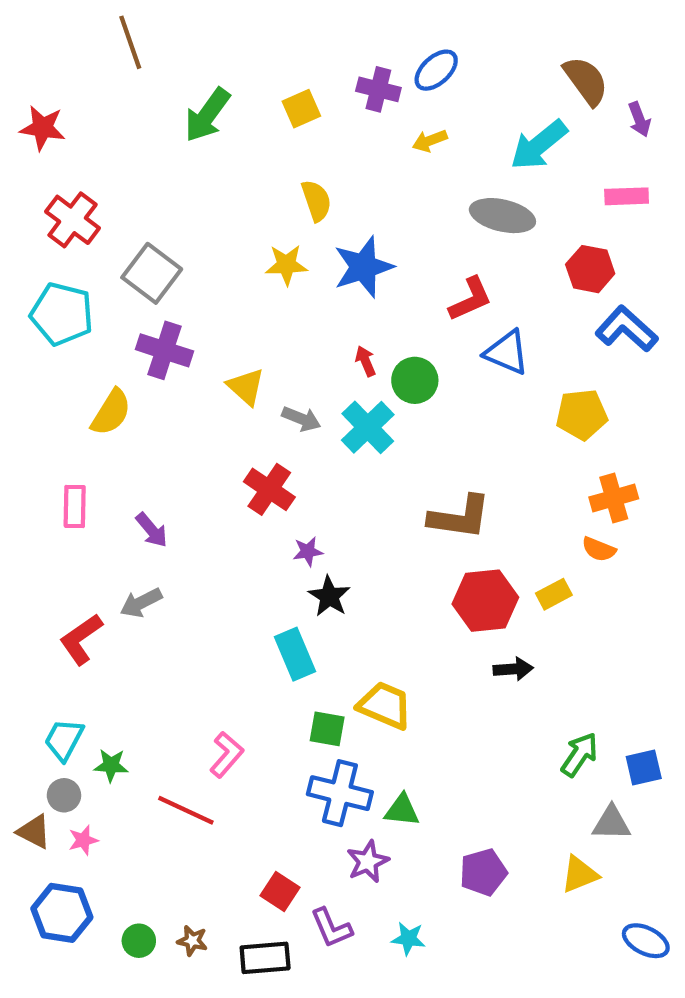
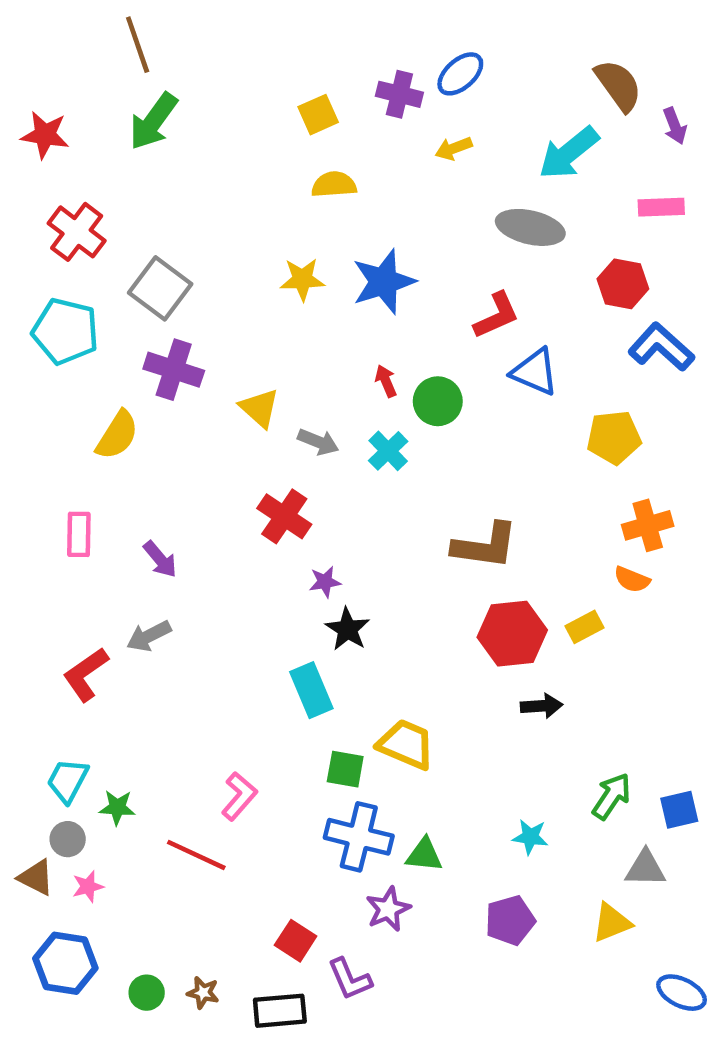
green arrow: (207, 115) -> (153, 121), moved
yellow semicircle: (316, 201) -> (334, 185), moved, turned -75
cyan cross: (368, 427) -> (388, 451), size x0.7
cyan star: (408, 939) -> (530, 837), moved

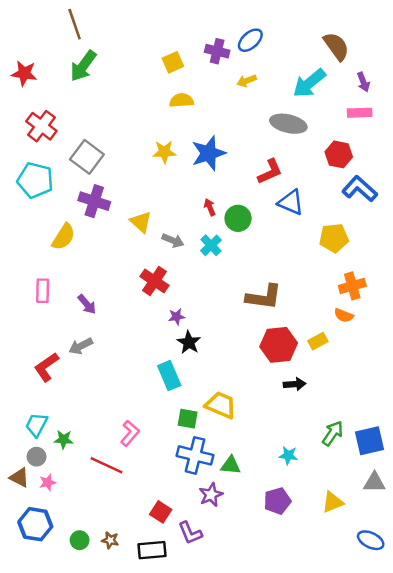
purple arrow: (675, 126) -> (363, 82), moved
blue square: (679, 810) -> (369, 441), size x1.4
gray triangle: (645, 868) -> (374, 482), moved

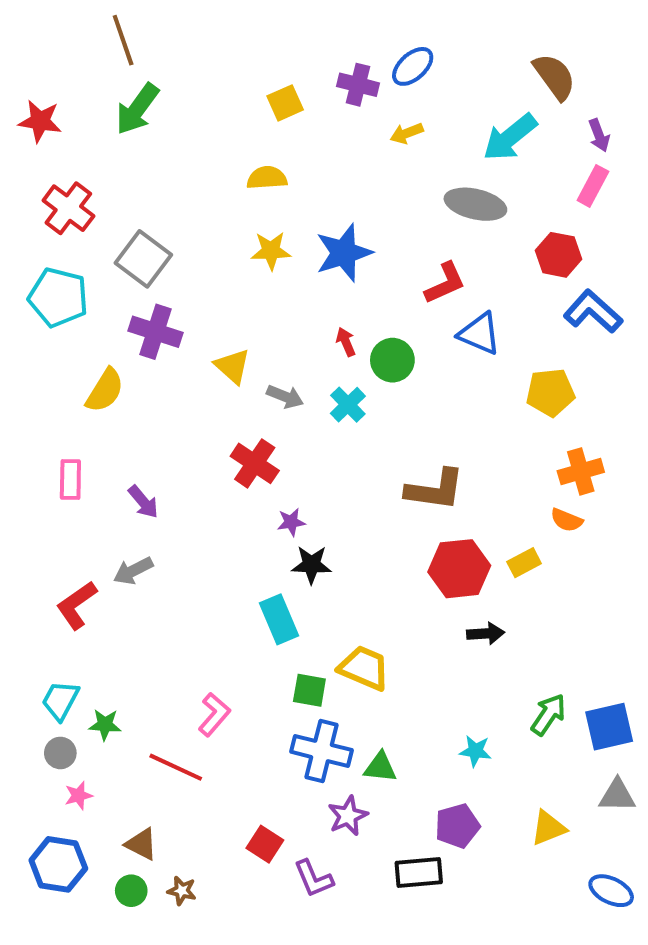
yellow semicircle: (181, 100) -> (267, 178), moved
pink rectangle: (360, 113) -> (593, 186), turned -60
black star: (189, 342) -> (311, 565), turned -30
brown triangle: (19, 478) -> (141, 844), moved
black rectangle: (152, 550) -> (419, 872), moved

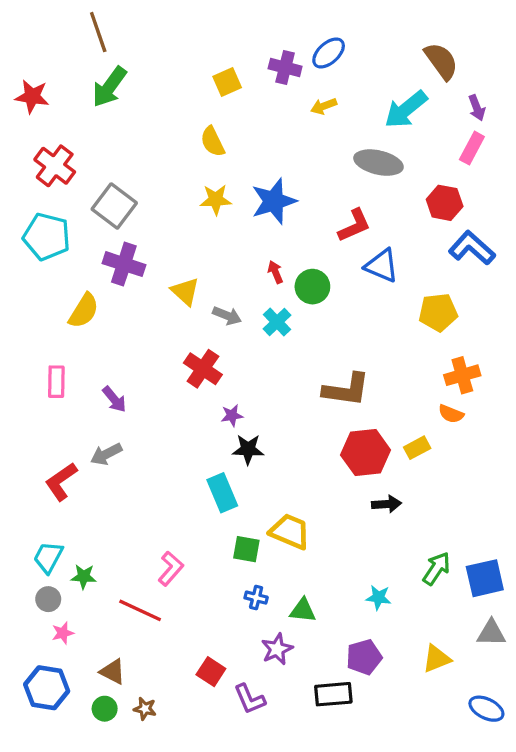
yellow semicircle: (267, 178) -> (213, 142), turned -112
blue cross: (322, 751) -> (256, 598), size x0.5

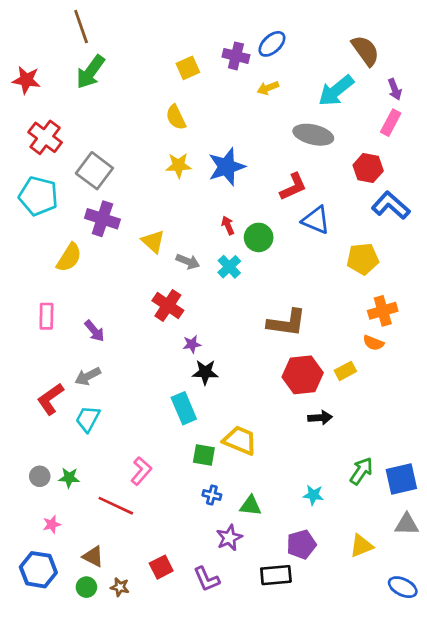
cyan trapezoid: (48, 557) -> (88, 419), moved
gray circle: (48, 599) -> (40, 476), moved
red square: (211, 672) -> (161, 567), moved, turned 30

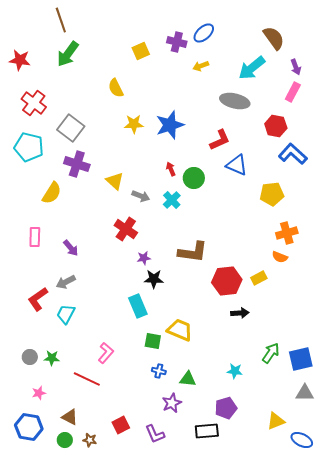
yellow semicircle: (176, 117) -> (116, 88), moved
brown L-shape: (287, 323) -> (193, 252), moved
yellow triangle: (361, 546) -> (276, 421), moved

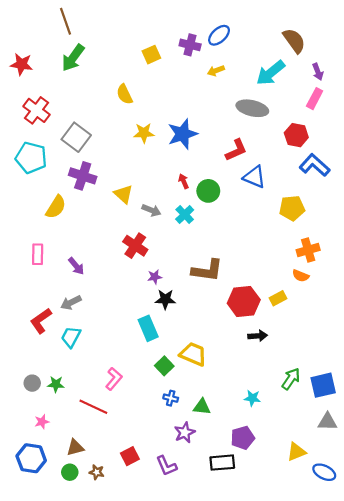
green square: (153, 341) -> (164, 366), turned 36
brown triangle: (70, 417) -> (75, 448), turned -42

